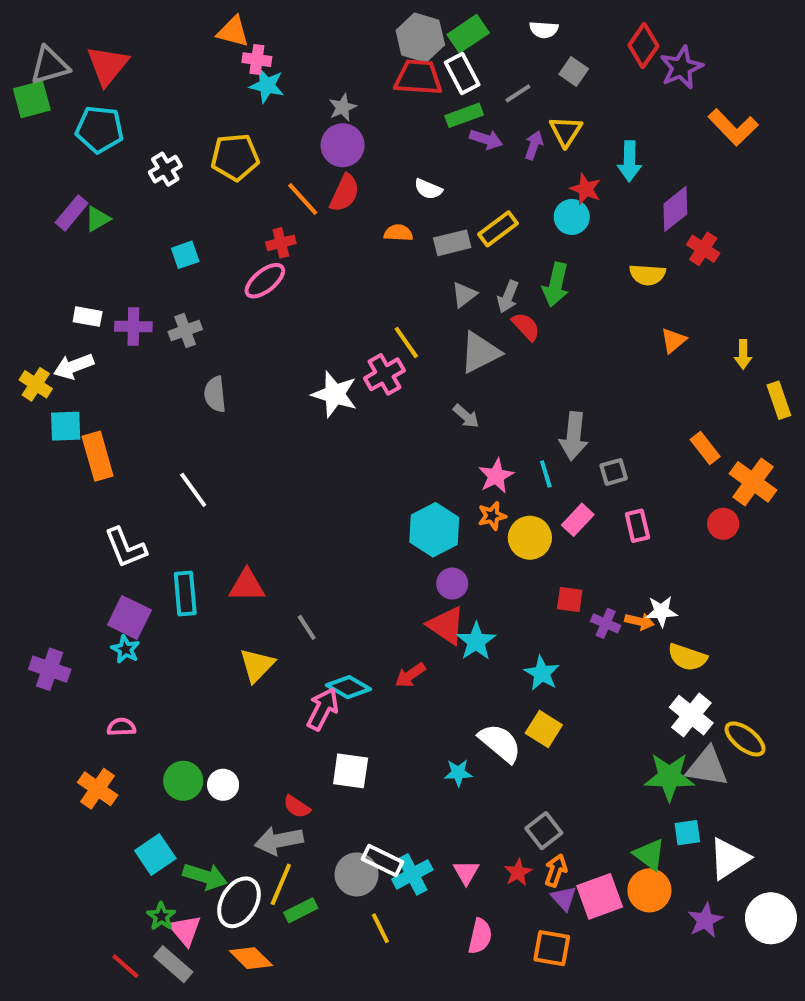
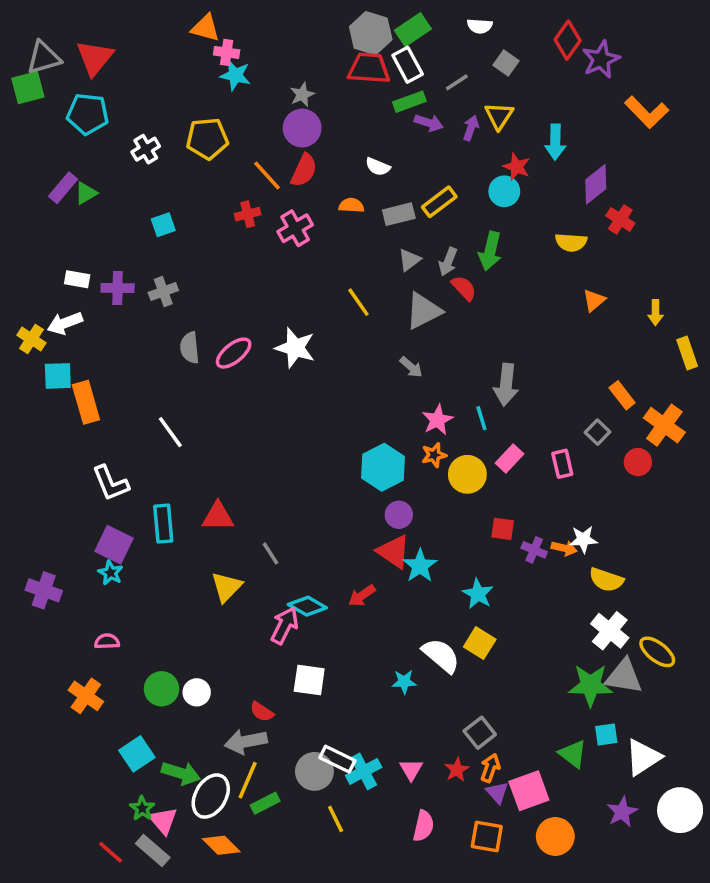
pink ellipse: (265, 281) -> (234, 353), moved
pink cross: (384, 374) -> (295, 228), moved
gray square: (614, 472) -> (597, 432), moved, turned -30
orange circle: (649, 890) -> (555, 836), moved

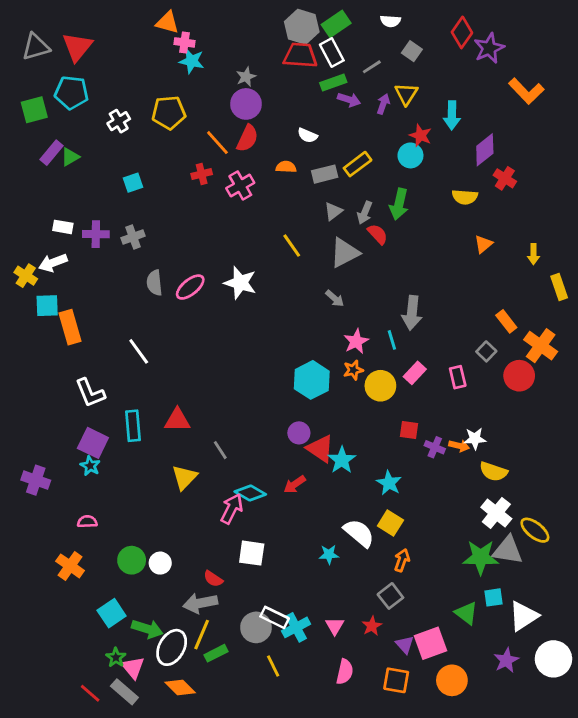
green square: (28, 88) -> (34, 110), moved
red circle: (638, 462) -> (519, 376), size x1.4
purple circle: (399, 515) -> (299, 433), moved
orange arrow: (490, 768) -> (402, 560), moved

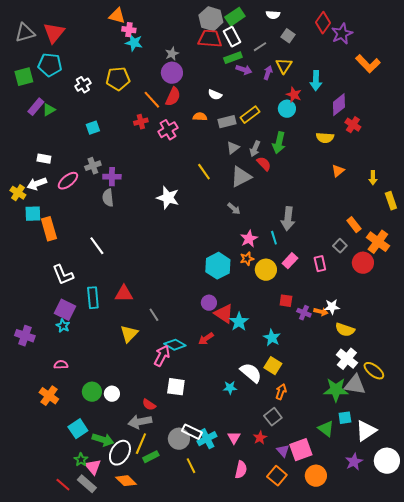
purple cross: (96, 234) -> (112, 177), moved
pink ellipse: (190, 287) -> (68, 181), moved
orange square: (396, 680) -> (277, 476), turned 30

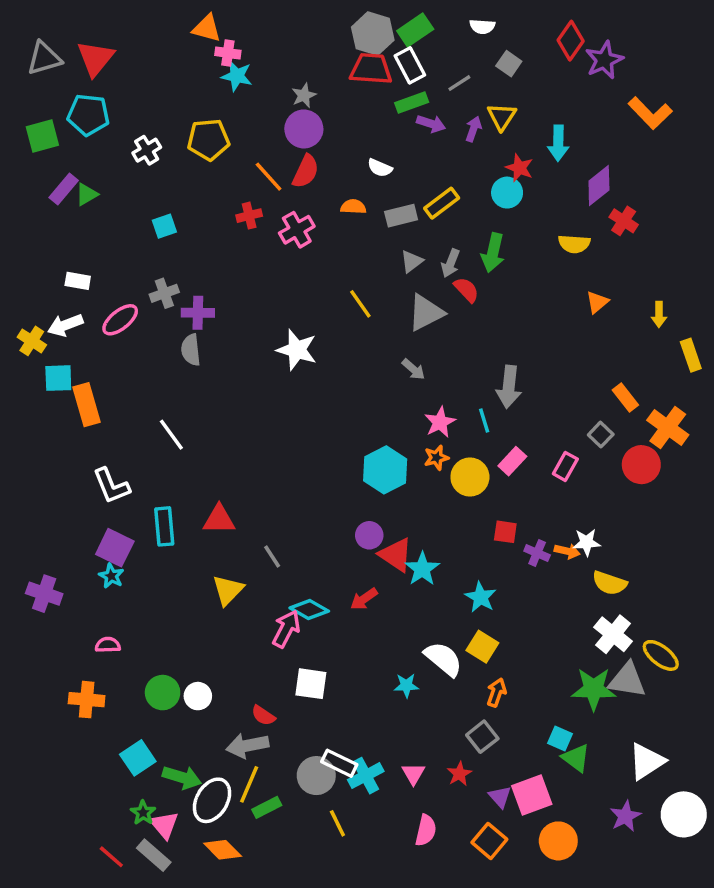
pink rectangle: (320, 264) -> (565, 466), turned 42
orange cross: (49, 396) -> (87, 700), turned -30
cyan square: (345, 418) -> (560, 738), moved, turned 32

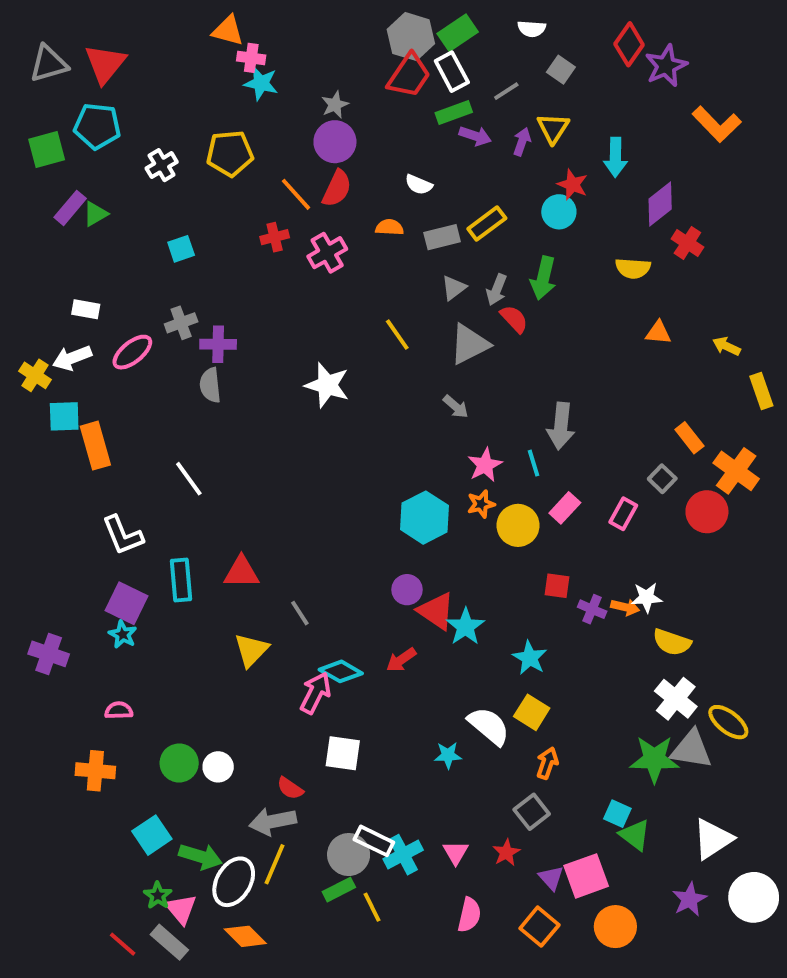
red trapezoid: (371, 69) -> (409, 75), turned 120
orange triangle: (597, 302) -> (658, 333), turned 45
yellow arrow: (659, 314) -> (726, 346), turned 115
green rectangle: (267, 807) -> (339, 890), moved

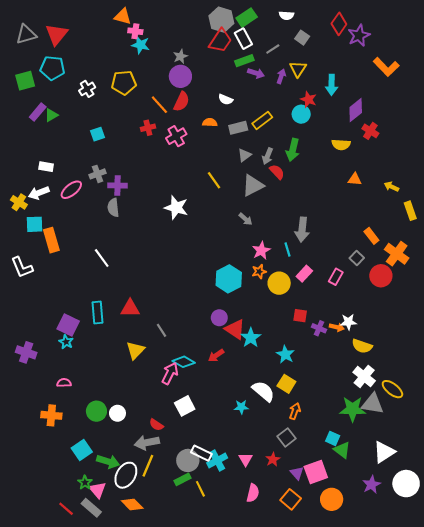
white L-shape: (123, 535) -> (22, 267), moved
white square: (343, 753) -> (185, 406), turned -36

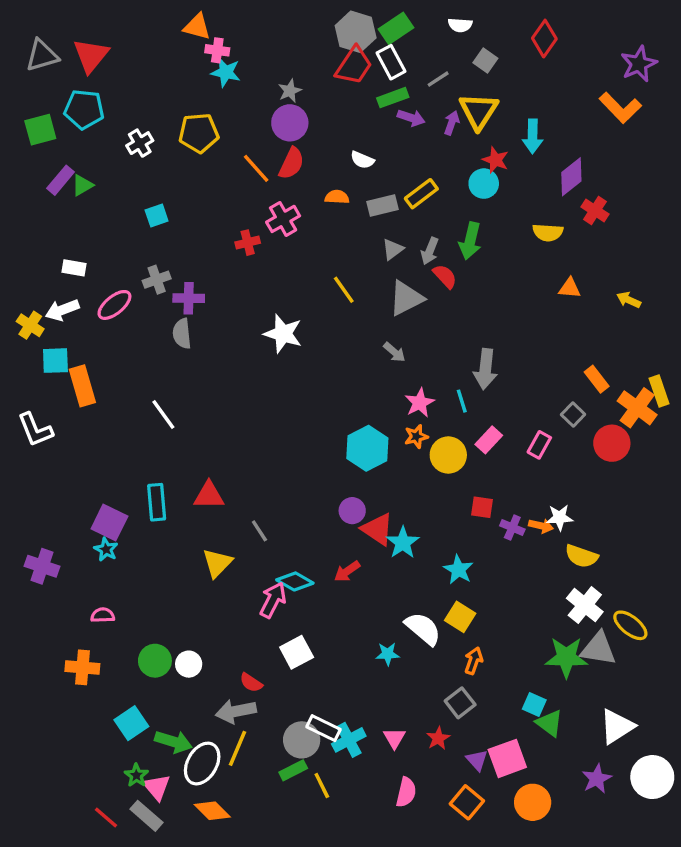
purple star: (359, 35) -> (639, 64), moved
yellow triangle: (298, 69) -> (479, 111), size x1.4
red cross: (148, 128) -> (248, 243), moved
yellow rectangle: (410, 211) -> (659, 391), moved

